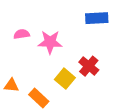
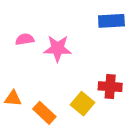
red cross: (89, 66) -> (110, 87), moved, turned -36
yellow square: (65, 79) -> (83, 104), moved

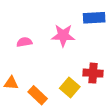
pink semicircle: (25, 39) -> (24, 42), moved
pink star: (58, 48) -> (63, 35), moved

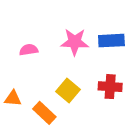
blue rectangle: (94, 18) -> (111, 41), moved
yellow square: (70, 87) -> (68, 91), moved

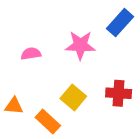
blue rectangle: (111, 41) -> (120, 23), moved, turned -45

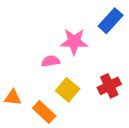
pink semicircle: (31, 54) -> (51, 61), moved
red cross: (119, 93) -> (109, 86), turned -30

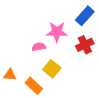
red cross: (109, 86) -> (85, 45), moved

